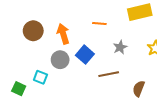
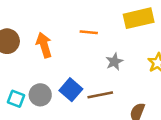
blue square: (85, 55) -> (71, 90), moved
gray circle: (60, 60) -> (40, 95), moved

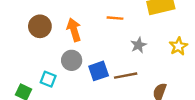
blue square: (71, 90) -> (99, 71), turned 30
gray circle: (40, 95) -> (72, 60), moved

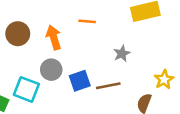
orange line: (115, 18) -> (87, 21), moved
yellow star: (178, 46) -> (164, 80), moved
cyan square: (48, 79) -> (26, 89), size x1.5

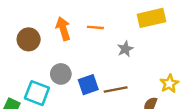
orange arrow: (54, 37) -> (63, 29), moved
gray star: (122, 54) -> (125, 49), moved

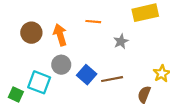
orange arrow: (63, 29) -> (60, 35), moved
blue square: (88, 85) -> (87, 75), turned -30

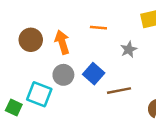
blue square: (87, 75) -> (94, 74), moved

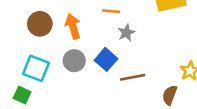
gray star: (129, 49) -> (126, 33), moved
cyan square: (39, 94) -> (36, 68), moved

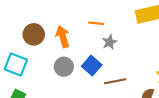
cyan square: (36, 68) -> (16, 64), moved

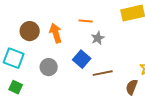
gray circle: (64, 67) -> (49, 67), moved

